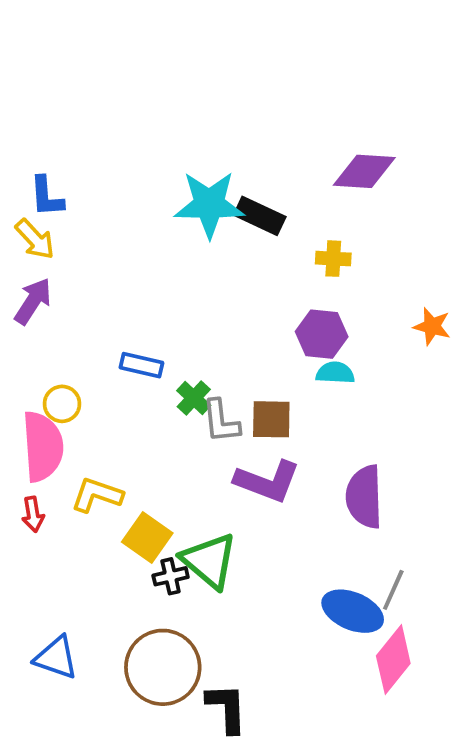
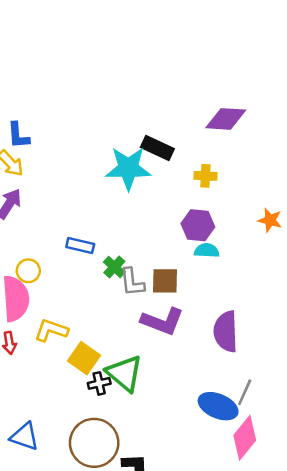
cyan star: (209, 204) -> (128, 168), moved

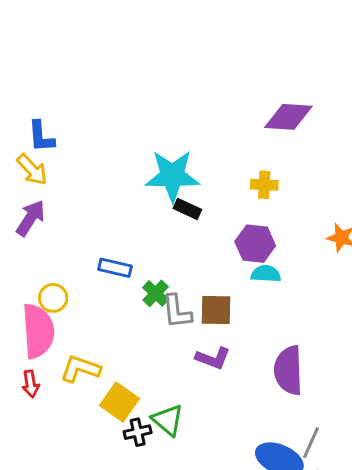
black rectangle: (157, 148) -> (187, 209), moved, size x0.7
purple L-shape: (162, 321) -> (213, 358), size x0.7
green triangle: (124, 373) -> (168, 420), size x0.7

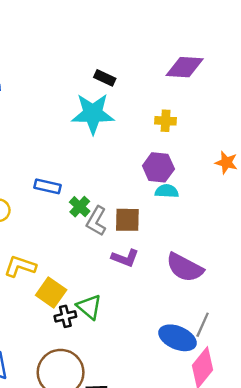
black rectangle: (187, 209) -> (105, 78), moved
gray L-shape: (177, 311) -> (96, 221), turned 36
purple semicircle: (288, 370) -> (185, 267), turned -60

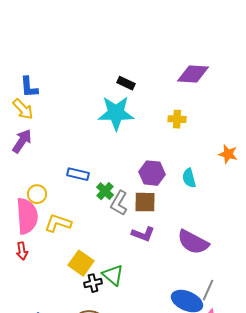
purple hexagon: (158, 167) -> (152, 173), moved
cyan semicircle: (167, 191) -> (189, 178), moved, turned -108
yellow L-shape: (20, 266) -> (58, 223), moved

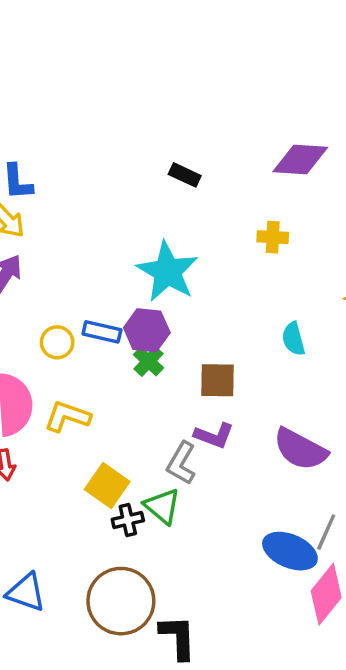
cyan star: (116, 113) -> (167, 272), moved, turned 30
purple hexagon: (152, 173) -> (147, 330), moved
yellow circle: (37, 194) -> (57, 342), moved
gray L-shape: (119, 203) -> (181, 463), moved

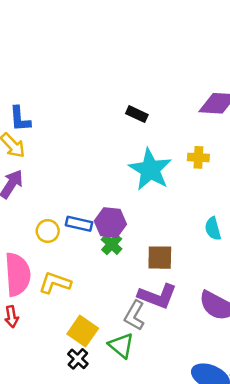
cyan star: (167, 272) -> (150, 170), moved
purple L-shape: (214, 435) -> (157, 296), size x1.4
black cross: (128, 520) -> (78, 359), moved, turned -35

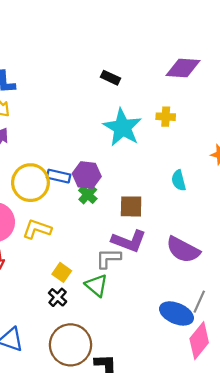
yellow circle: (48, 231) -> (30, 183), size x1.8
gray L-shape: (134, 315) -> (108, 258), turned 60
yellow square: (83, 331) -> (62, 272), size x0.7

